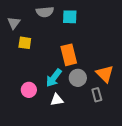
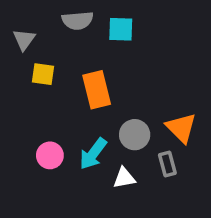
orange rectangle: (69, 55) -> (97, 90), moved
cyan arrow: (54, 78) -> (93, 154), moved
white triangle: (57, 100) -> (124, 178), moved

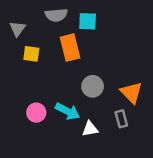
orange rectangle: (97, 90) -> (70, 48), moved
gray circle: (135, 135) -> (93, 86), moved
cyan arrow: (93, 154) -> (68, 111), turned -100

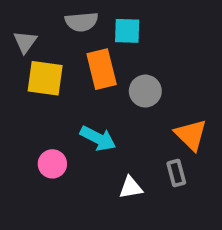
yellow square: (31, 54) -> (45, 78), size x1.5
gray circle: (93, 86) -> (145, 91), moved
cyan arrow: (68, 111) -> (98, 138), moved

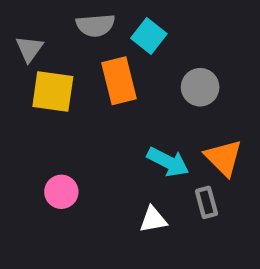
cyan square: (127, 31) -> (149, 36), turned 36
gray circle: (145, 91) -> (200, 87), moved
cyan arrow: (98, 138) -> (168, 162), moved

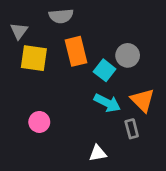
cyan square: (149, 36) -> (105, 70), moved
white triangle: (153, 220) -> (98, 153), moved

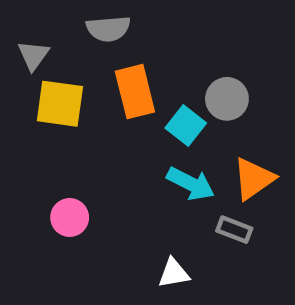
orange triangle: (143, 100) -> (254, 179), turned 40
gray rectangle: (132, 129) -> (234, 230), turned -54

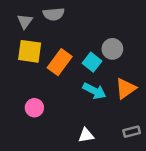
gray triangle: (33, 55) -> (25, 21), moved
orange rectangle: (135, 92) -> (60, 62), moved, turned 50
gray rectangle: (234, 230) -> (132, 132), moved, turned -35

